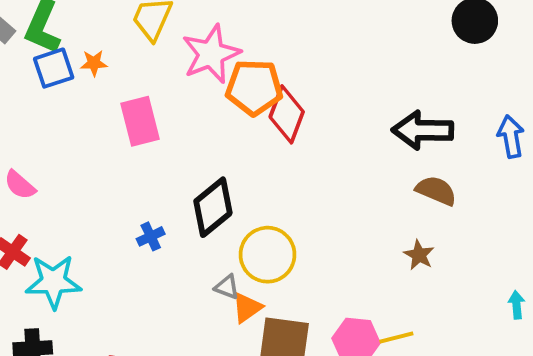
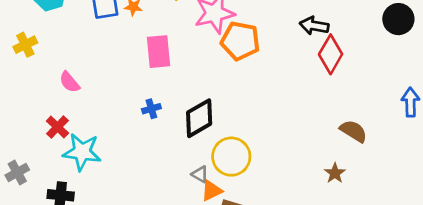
red diamond: (287, 114) -> (331, 54), moved
black arrow: (423, 130) -> (314, 26), moved, size x0.7
blue cross: (151, 236) -> (151, 109), moved

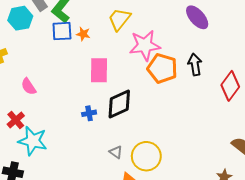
black arrow: (314, 26) -> (195, 65), moved, turned 65
black diamond: (199, 118) -> (119, 104), moved
gray triangle: (200, 174) -> (116, 152), moved

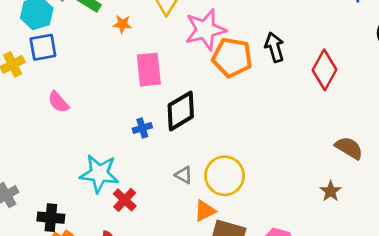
blue square: (62, 31) -> (43, 47), moved
red cross: (16, 120) -> (125, 200), moved
cyan star: (33, 141) -> (99, 174), moved

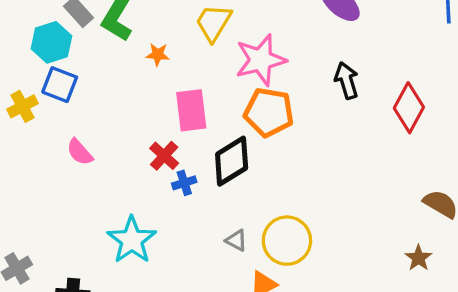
blue square: (43, 47) -> (60, 85), turned 32
orange pentagon: (232, 57) -> (269, 112), moved
cyan star: (99, 174) -> (132, 240), turned 30
red cross: (125, 200) -> (164, 156), moved

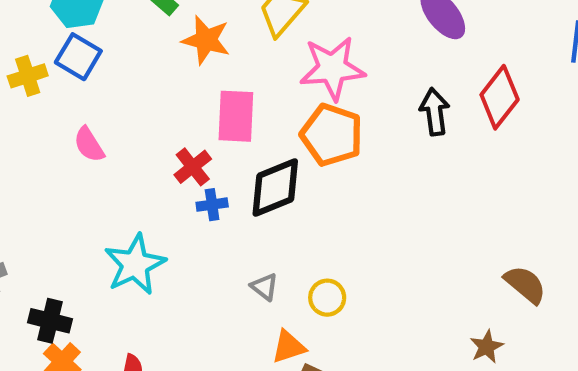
orange star: (158, 55) -> (206, 40), size x1.6
red diamond: (409, 108) -> (500, 97), moved
yellow circle: (287, 241) -> (327, 298), size x0.6

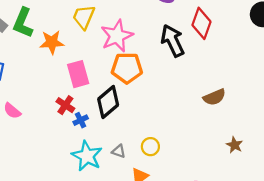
black arrow: (435, 112) -> (173, 41), size x1.4
cyan star: (135, 264) -> (87, 156), moved
brown semicircle: (525, 284) -> (214, 97), moved, turned 135

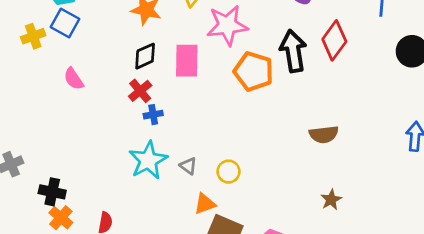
orange pentagon: (127, 68) -> (254, 71), moved
pink rectangle: (78, 74) -> (187, 61), moved
black diamond: (108, 102) -> (145, 56), moved, size x0.7

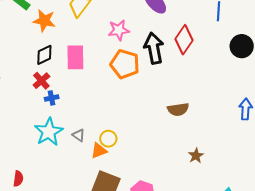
pink star: (227, 25) -> (119, 30), moved, size x0.7
brown star: (331, 200) -> (196, 156), moved
orange triangle: (205, 204) -> (99, 151), moved

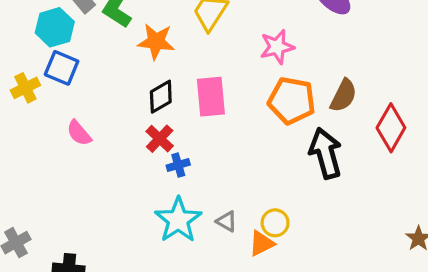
red diamond: (184, 40) -> (391, 128), moved
black arrow: (154, 48) -> (326, 153), moved
brown semicircle: (178, 109) -> (343, 96), moved, turned -50

